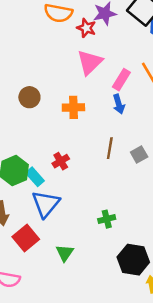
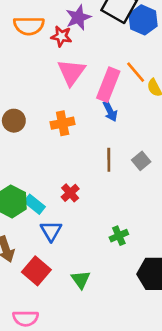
pink rectangle: (121, 80) -> (108, 85), size x1.4
red cross: (61, 161) -> (70, 193), moved
blue triangle: (46, 204) -> (51, 231), size x0.7

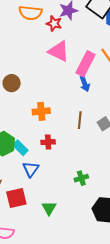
pink triangle: (71, 72) -> (59, 51), turned -45
orange cross: (63, 123) -> (41, 111), moved
red cross: (70, 193) -> (48, 142), turned 32
red square: (36, 271) -> (16, 198), turned 30

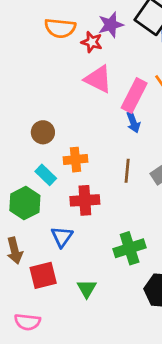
brown circle: (12, 83) -> (43, 132), moved
red cross: (48, 142) -> (85, 200), size x1.5
cyan rectangle: (20, 148) -> (46, 175), moved
green cross: (81, 178) -> (130, 248), size x1.6

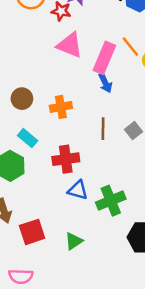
orange cross: (76, 160) -> (61, 107), moved
blue triangle: (62, 237) -> (78, 190), moved, turned -45
green triangle: (87, 289) -> (74, 241), turned 30

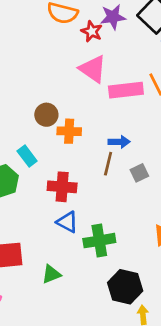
pink rectangle: (104, 58) -> (126, 90), turned 48
blue arrow: (105, 83) -> (119, 142), moved, turned -78
brown circle: (22, 99) -> (46, 115), moved

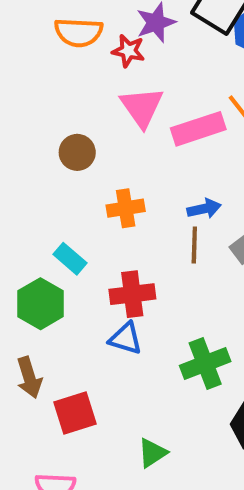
pink triangle: (93, 69) -> (142, 107), turned 32
brown circle: (46, 115) -> (77, 152), moved
blue triangle: (67, 222) -> (125, 338), moved
green triangle: (51, 274) -> (152, 453), moved

